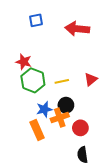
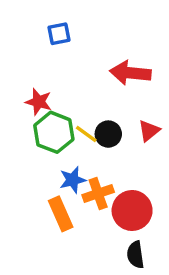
red arrow: (77, 29) -> (130, 73), moved
yellow line: (62, 81) -> (86, 134), moved, turned 48
black circle: (66, 105) -> (108, 134), moved
red circle: (80, 128) -> (132, 210), size x1.5

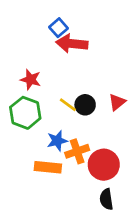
blue square: (59, 34) -> (59, 28), moved, turned -30
red arrow: (130, 73) -> (72, 44), moved
green hexagon: (54, 132) -> (25, 113), moved
orange rectangle: (61, 214) -> (48, 167), turned -60

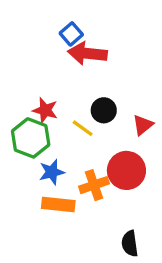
red star: (31, 80) -> (45, 110), moved
black circle: (85, 105) -> (104, 110), moved
blue star: (57, 141) -> (52, 172), moved
red circle: (104, 165) -> (126, 170), moved

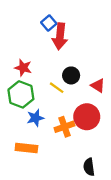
red arrow: (87, 53) -> (60, 36), turned -90
red star: (45, 110) -> (23, 68), moved
red triangle: (143, 125) -> (98, 85), turned -48
orange rectangle: (58, 205) -> (26, 148), moved

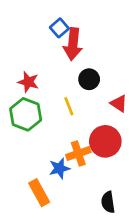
black circle: (71, 75) -> (89, 79), moved
yellow line: (57, 88) -> (69, 106), turned 32
blue star: (35, 118) -> (59, 168), moved
orange rectangle: (26, 148) -> (39, 193), moved, turned 55

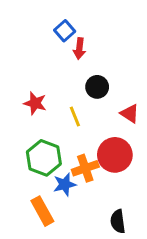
red arrow: (73, 44) -> (79, 49), size x0.6
red star: (28, 82) -> (35, 103), moved
green hexagon: (26, 114) -> (44, 158), moved

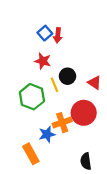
blue square: (65, 31) -> (45, 33), moved
black circle: (97, 87) -> (67, 76), moved
red star: (35, 103) -> (43, 61), moved
green hexagon: (44, 158) -> (32, 97), moved

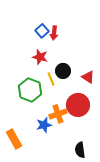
orange rectangle: (31, 154) -> (14, 139), moved

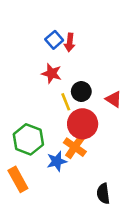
green hexagon: (30, 90) -> (28, 139), moved
red circle: (78, 105) -> (83, 124), moved
orange cross: (58, 114) -> (75, 147), turned -36

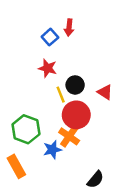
red arrow: (70, 42) -> (69, 28), moved
black semicircle: (103, 194) -> (95, 180), turned -132

